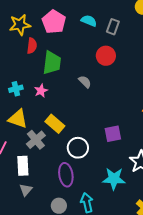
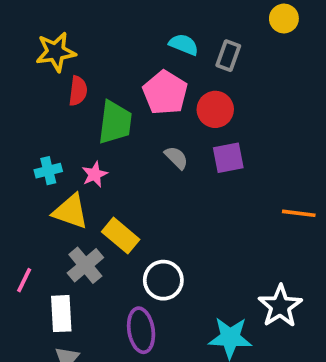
pink pentagon: (54, 22) -> (165, 93), moved
yellow triangle: (18, 119) -> (71, 211), moved
purple square: (113, 134) -> (228, 158), moved

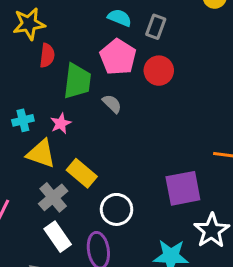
cyan semicircle: (184, 44) -> (120, 18), moved
gray rectangle: (228, 56) -> (156, 27), moved
gray semicircle: (176, 158) -> (112, 104), moved
purple square: (228, 158) -> (183, 188), moved, size x1.4
white rectangle: (61, 314) -> (58, 237), moved, turned -32

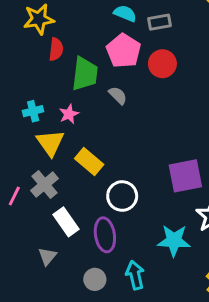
gray rectangle: (156, 27) -> (160, 22), turned 60
yellow triangle: (41, 154) -> (50, 143), turned 36
gray cross: (53, 197) -> (45, 184), moved

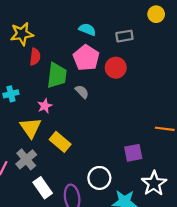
gray rectangle: (160, 22) -> (124, 36), moved
cyan cross: (33, 111) -> (11, 94), moved
purple square: (185, 176) -> (133, 153), size x0.7
white circle: (122, 196) -> (99, 178), moved

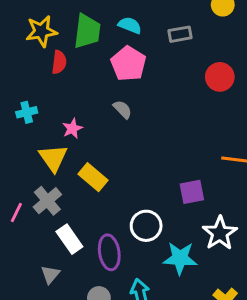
red circle: (116, 68) -> (220, 77), moved
green trapezoid: (57, 75) -> (87, 31), moved

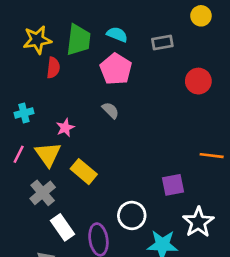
pink line: (16, 213) -> (19, 154), moved

